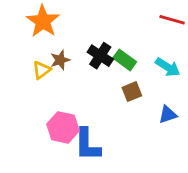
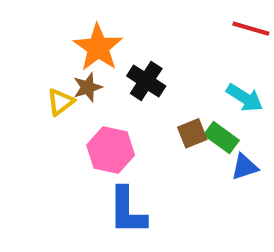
orange star: (43, 21) -> (98, 48), moved
green rectangle: (125, 60) -> (222, 138), moved
pink hexagon: (63, 127) -> (111, 150), moved

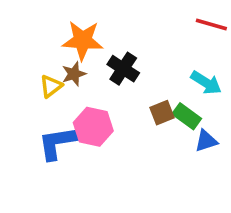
orange star: (98, 48) -> (83, 40), turned -30
blue L-shape: (127, 211) -> (58, 143), moved, turned 81

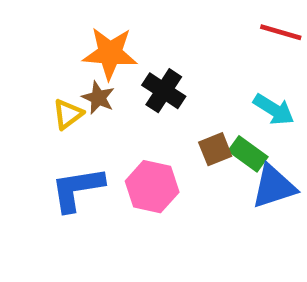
brown star: (74, 74) -> (98, 98), turned -30
pink hexagon: (93, 127) -> (152, 187), moved
blue triangle: (206, 141) -> (274, 187), size x1.5

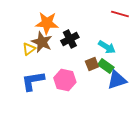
black cross: (164, 91) -> (70, 39), turned 30
brown star: (98, 98) -> (42, 42), size x1.5
cyan arrow: (274, 109) -> (107, 47), moved

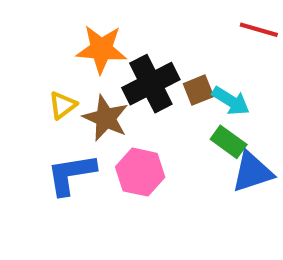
black cross: (70, 39) -> (151, 84), size x1.4
brown star: (42, 42) -> (106, 118), moved
brown square: (92, 64) -> (198, 90), moved

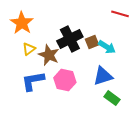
orange star: (101, 49) -> (22, 23), moved, turned 30
green rectangle: (229, 142) -> (112, 98), moved
blue triangle: (252, 172) -> (103, 76), moved

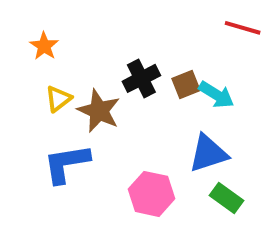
orange star: (22, 23) -> (44, 46), size x0.6
black cross: (70, 39) -> (141, 78), size x0.7
pink hexagon: (65, 80) -> (152, 194), moved

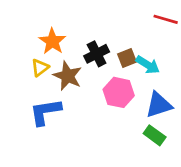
orange star: (44, 46) -> (52, 41), moved, size x1.4
blue triangle: (208, 153) -> (159, 105), moved
pink hexagon: (152, 194) -> (119, 92), moved

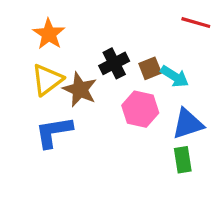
orange star: (52, 41) -> (49, 34), moved
yellow triangle: (40, 68) -> (47, 80), size x1.5
green rectangle: (155, 135) -> (183, 160), turned 45

